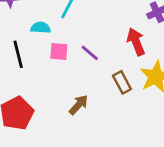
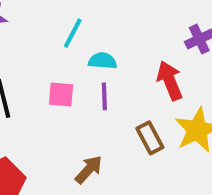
cyan semicircle: (41, 28) -> (102, 61), moved
purple line: (90, 53) -> (104, 96), turned 48

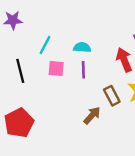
cyan line: (73, 33) -> (45, 45), moved
brown arrow: (89, 170) -> (92, 115), moved

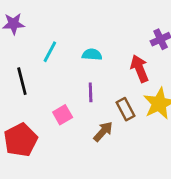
pink square: (56, 68) -> (63, 115), moved, turned -35
purple line: (83, 70) -> (91, 92), moved

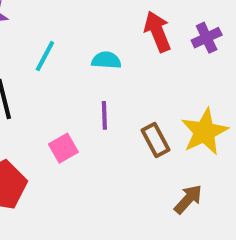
red arrow: (140, 69) -> (157, 32), moved
brown arrow: (103, 132) -> (188, 199), moved

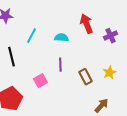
purple cross: (207, 38) -> (110, 36), moved
yellow star: (205, 132) -> (109, 73), size x0.6

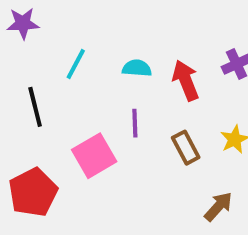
red arrow: (86, 24) -> (186, 80), moved
pink square: (40, 81) -> (94, 156), size x1.5

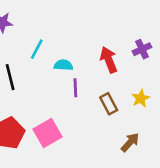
cyan semicircle: (137, 68) -> (63, 65), moved
pink square: (94, 156) -> (47, 133), moved

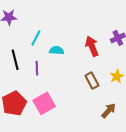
purple line: (75, 88) -> (37, 68), moved

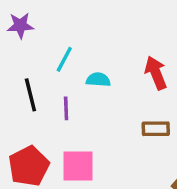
brown rectangle: (92, 81) -> (156, 129), turned -63
pink square: (44, 103) -> (78, 166), turned 30

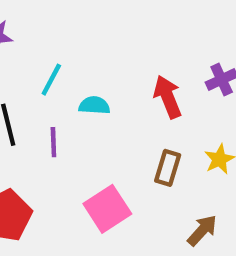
brown rectangle: (156, 129) -> (168, 168), turned -72
pink square: (78, 166) -> (107, 209), moved, turned -33

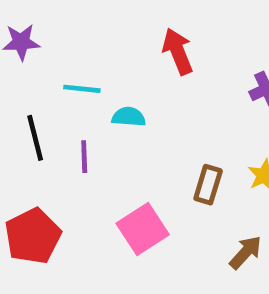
cyan line: (51, 80) -> (82, 89), turned 68
red arrow: (168, 97) -> (178, 51), moved

